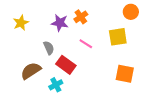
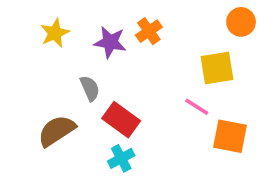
yellow star: (21, 23) -> (55, 33), moved
pink line: (86, 44) -> (197, 107), moved
cyan cross: (56, 85) -> (121, 158), moved

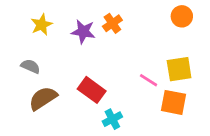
yellow square: (217, 68) -> (179, 69), moved
gray semicircle: (90, 88) -> (30, 66), moved, turned -42
cyan cross: (121, 158) -> (112, 119), moved

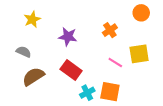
orange cross: (112, 23) -> (110, 30), moved
purple star: (83, 32) -> (68, 37), moved
orange square: (174, 102) -> (110, 92), moved

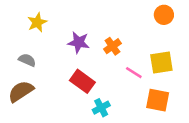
orange cross: (110, 30) -> (112, 46), moved
brown semicircle: (33, 77) -> (21, 91), moved
orange square: (110, 92) -> (158, 100), moved

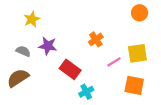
purple star: (79, 42) -> (48, 46), moved
pink line: (134, 73) -> (114, 62), turned -64

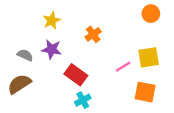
yellow star: (32, 19) -> (52, 20), moved
orange cross: (96, 39) -> (93, 34), moved
cyan cross: (86, 92) -> (83, 100), moved

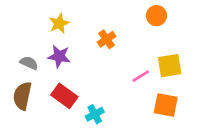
orange circle: (151, 14) -> (156, 16), moved
red rectangle: (76, 75) -> (64, 96), moved
brown semicircle: (19, 84) -> (22, 96), turned -45

